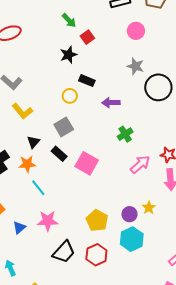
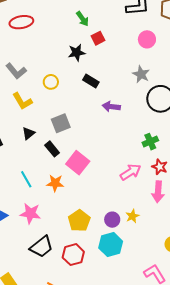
yellow circle: (70, 96) -> (51, 82), moved
green cross: (125, 134) -> (150, 142), moved
orange star: (27, 164) -> (55, 183), moved

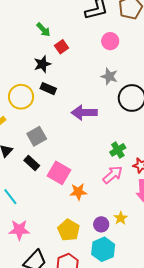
black rectangle: (91, 81) -> (48, 89), moved
yellow circle: (51, 82) -> (21, 97), size x1.6
purple arrow: (111, 107) -> (84, 113), size x1.4
green cross: (150, 142) -> (118, 150), moved
orange star: (55, 183) -> (78, 192), moved

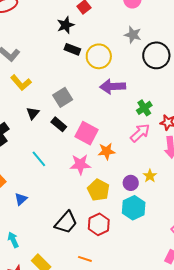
yellow circle: (21, 97) -> (99, 56), moved
purple arrow: (84, 113) -> (113, 87), moved
pink star: (19, 230) -> (80, 164), moved

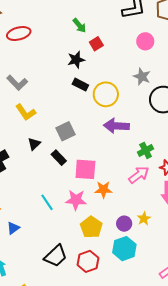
pink square: (86, 133) -> (85, 169), turned -30
cyan line: (39, 159) -> (47, 202), moved

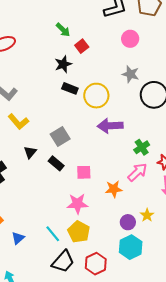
pink square: (85, 169) -> (84, 172), size x0.7
orange star: (103, 190) -> (114, 189), moved
cyan line: (47, 202) -> (53, 234), moved
yellow pentagon: (91, 227) -> (79, 232), moved

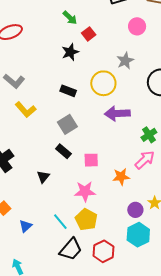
gray star: (130, 74) -> (125, 61), moved, turned 30
black rectangle: (70, 88) -> (68, 91), moved
black triangle: (30, 152) -> (43, 177), moved

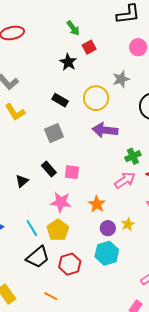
black star: (70, 52) -> (68, 62), turned -30
black rectangle: (63, 151) -> (49, 169), moved
orange star: (121, 177) -> (97, 204), moved, turned 30

